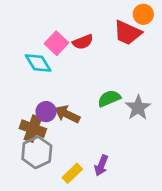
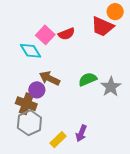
brown arrow: (67, 114) -> (50, 78), moved

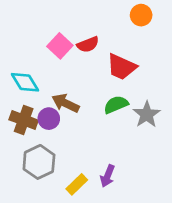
orange circle: (115, 12) -> (141, 15), moved
red trapezoid: (102, 26) -> (122, 67), moved
cyan diamond: (30, 51) -> (25, 82), moved
brown cross: (26, 104) -> (24, 120), moved

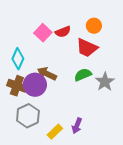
orange circle: (141, 15) -> (94, 26), moved
cyan diamond: (25, 82) -> (18, 59), turned 55
purple circle: (49, 119) -> (35, 85), size x1.5

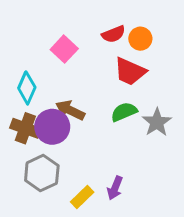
red semicircle: (63, 32) -> (113, 34), moved

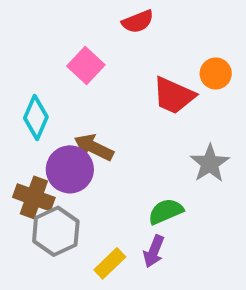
red semicircle: (113, 34) -> (138, 22), moved
orange circle: (140, 39) -> (216, 74), moved
green semicircle: (124, 112) -> (166, 211), moved
brown cross: (25, 128) -> (34, 197), moved

